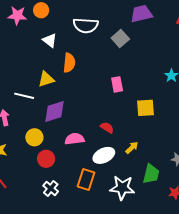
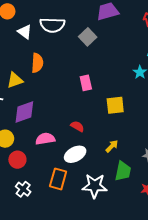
white triangle: (50, 40) -> (25, 32), moved
yellow arrow: (132, 148) -> (112, 146), moved

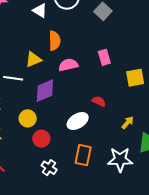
pink semicircle: (45, 139) -> (68, 65), moved
yellow arrow: (112, 146) -> (128, 123), moved
white ellipse: (75, 154) -> (78, 121), moved

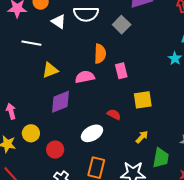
orange semicircle: (55, 41) -> (100, 54), moved
white line: (13, 78) -> (31, 43), moved
yellow square: (135, 78) -> (143, 100), moved
yellow circle: (28, 118) -> (31, 133), moved

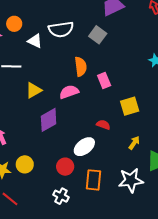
yellow circle: (31, 133) -> (25, 164), moved
red circle: (55, 150) -> (65, 167), moved

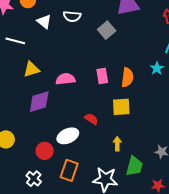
white semicircle: (61, 29) -> (72, 16), size x0.7
orange semicircle: (81, 67) -> (127, 77), moved
yellow arrow: (134, 143) -> (117, 144), turned -48

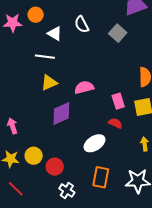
white semicircle: (72, 16) -> (82, 24), turned 66
white line: (15, 41) -> (45, 57), moved
pink rectangle: (102, 76) -> (118, 101), moved
red circle: (45, 151) -> (55, 167), moved

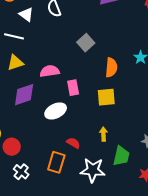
gray square: (118, 33) -> (86, 43), moved
pink rectangle: (118, 101) -> (73, 88), moved
red semicircle: (115, 123) -> (73, 143), moved
white ellipse: (94, 143) -> (56, 111), moved

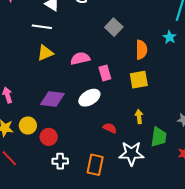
purple diamond: (24, 95) -> (52, 99), moved, turned 30
orange rectangle: (56, 162) -> (95, 165), moved
white cross: (21, 172) -> (60, 161), turned -35

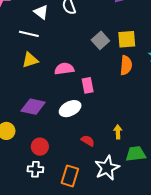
yellow square: (139, 80) -> (127, 39), moved
red circle: (49, 137) -> (40, 147), moved
green trapezoid: (159, 137) -> (136, 154), turned -110
white star: (131, 153) -> (107, 168), turned -30

